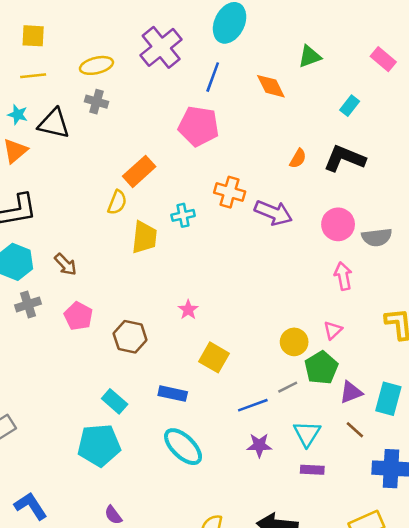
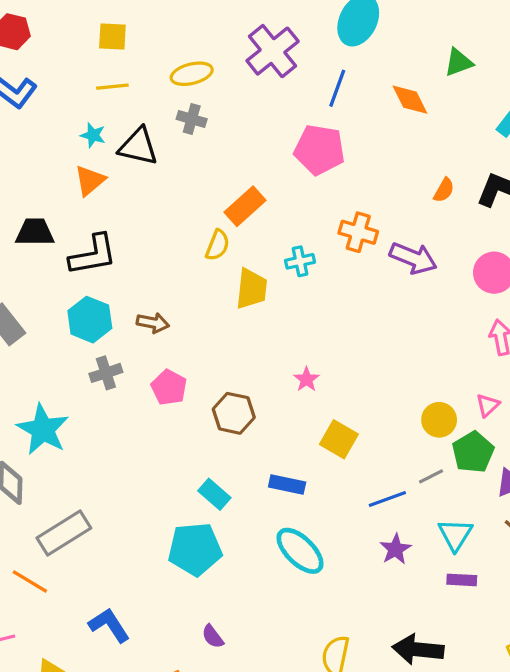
brown arrow: (65, 264) -> (153, 323), turned -35
purple star: (259, 445) -> (395, 549), turned -30

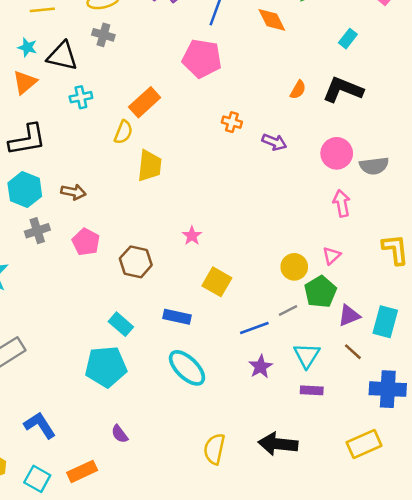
orange cross: (358, 232) -> (232, 122), size x0.7
purple arrow: (413, 258) -> (274, 142), size x0.7
cyan cross: (300, 261) -> (81, 97), moved

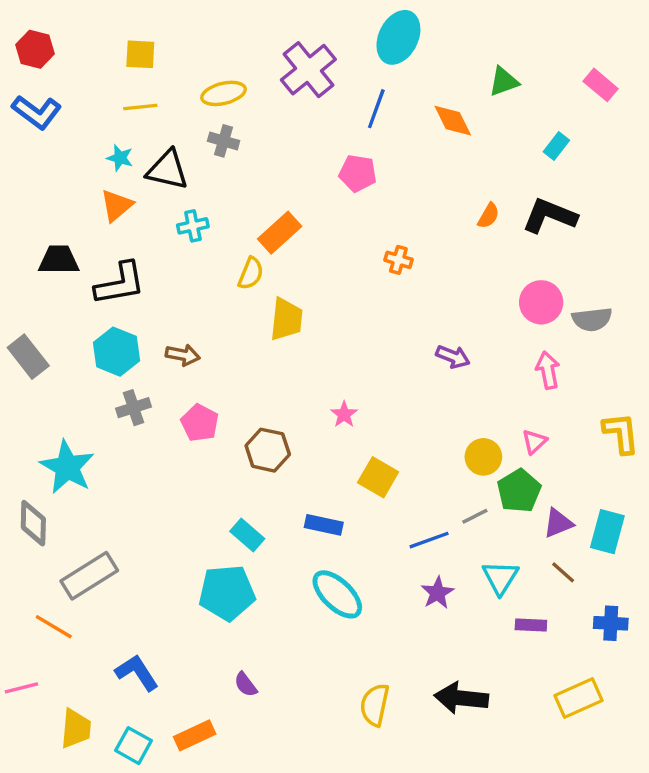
pink pentagon: (202, 59) -> (358, 173), size x0.7
purple arrow: (274, 142) -> (453, 357), moved
blue cross: (388, 389) -> (611, 623), size x0.7
purple rectangle: (312, 390) -> (531, 625), moved

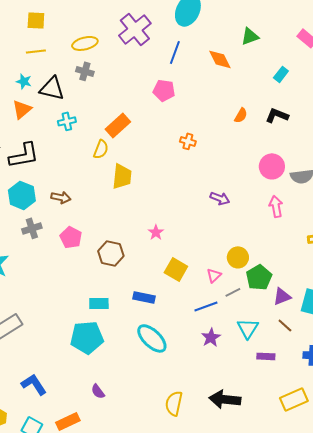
black L-shape: (550, 216) -> (277, 115), size x0.7
pink triangle: (534, 442) -> (214, 275), moved
cyan rectangle: (247, 535) -> (99, 303), turned -42

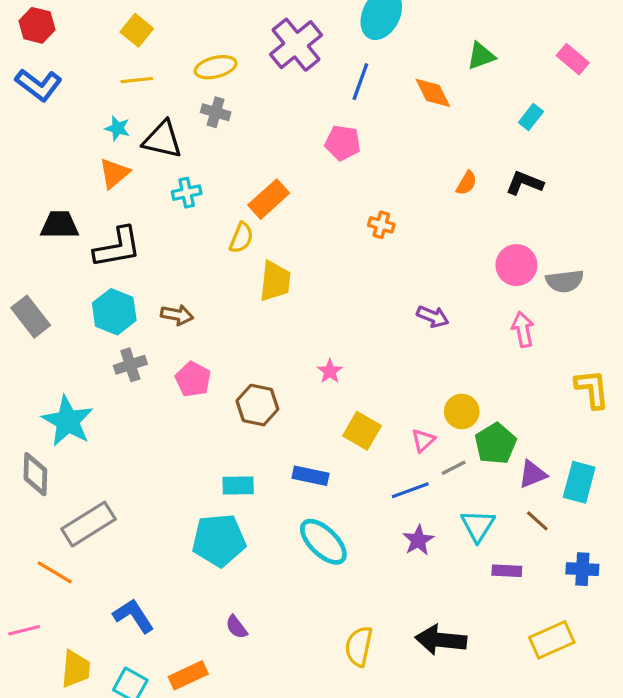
yellow square: (36, 20) -> (137, 30), turned 36

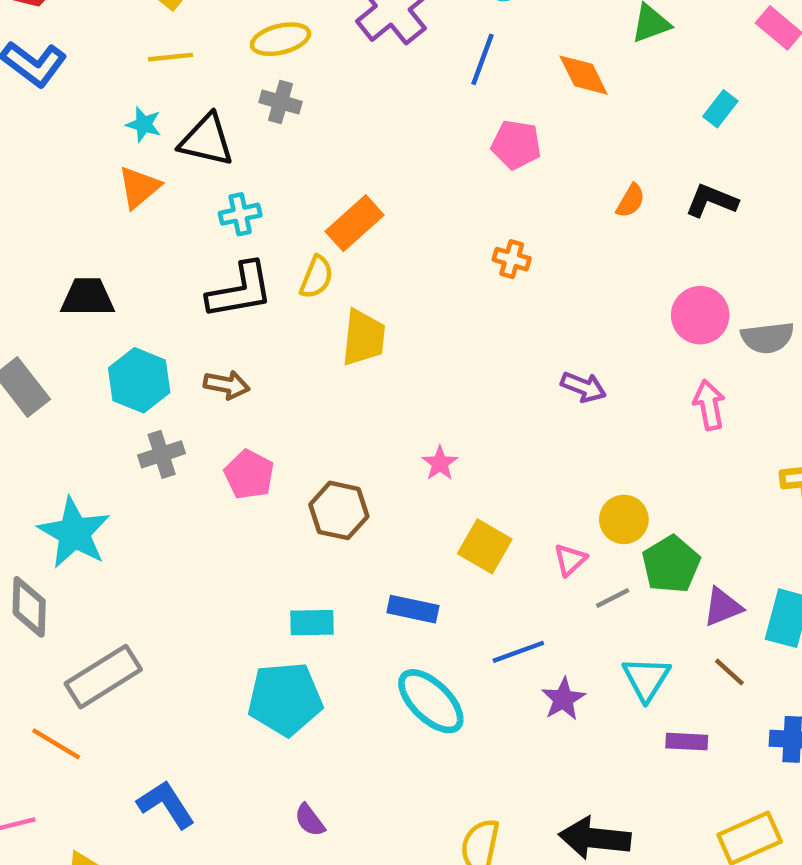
pink pentagon: (343, 143) -> (516, 145), moved
black trapezoid: (60, 225) -> (88, 297), moved
black L-shape: (117, 247) -> (240, 291), moved
blue line: (410, 490) -> (518, 652), moved

